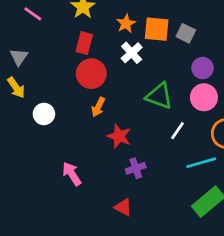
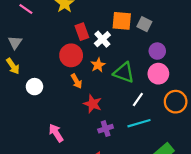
orange star: (126, 24) -> (98, 65), moved
red rectangle: (84, 43) -> (82, 32), moved, turned -35
orange arrow: (98, 107) -> (76, 81), turned -56
cyan line: (201, 163) -> (139, 123), moved

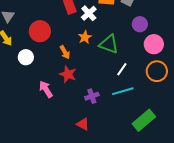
red circle: (71, 55) -> (40, 31), moved
pink circle: (158, 74) -> (154, 44), moved
red star: (93, 104) -> (68, 74), moved
pink arrow: (56, 133) -> (46, 89), moved

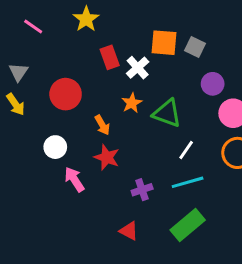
white circle: (26, 57) -> (55, 147), moved
green rectangle: (144, 120) -> (188, 225), moved

